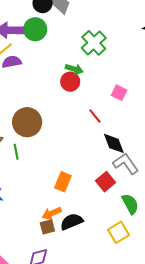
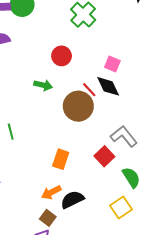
green arrow: (74, 69) -> (43, 85), moved
brown circle: (27, 122) -> (78, 106), moved
black diamond: (114, 143) -> (108, 86), moved
brown square: (47, 227) -> (48, 218), moved, turned -35

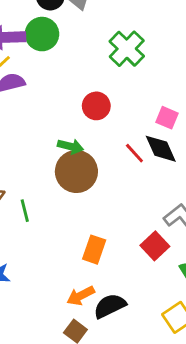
brown circle: (78, 106) -> (76, 171), moved

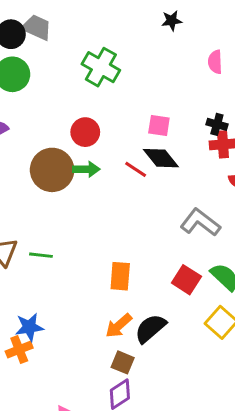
green arrow: (70, 146) -> (86, 169), moved
brown circle: (76, 171) -> (52, 170), moved
green line: (25, 211) -> (41, 255), turned -55
red square: (155, 246) -> (186, 280), moved

